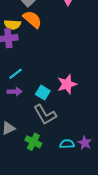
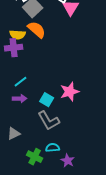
green cross: (33, 142) -> (35, 157), moved
purple star: (85, 143) -> (68, 161), moved
cyan semicircle: (67, 144) -> (53, 148), moved

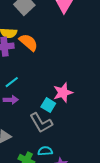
orange semicircle: (37, 30) -> (28, 42), moved
cyan square: (47, 100) -> (48, 105), moved

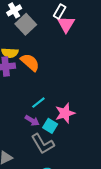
cyan line: (12, 82) -> (38, 103), moved
purple arrow: (11, 100) -> (32, 121), moved, turned 32

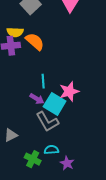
cyan line: (38, 103) -> (43, 81), turned -56
cyan square: (50, 126) -> (55, 104), size x1.5

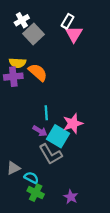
cyan semicircle: (51, 150) -> (31, 178), moved, turned 32

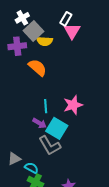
yellow semicircle: (18, 63) -> (45, 41), moved
purple cross: (13, 77) -> (17, 46), moved
pink star: (73, 123) -> (73, 105), moved

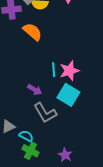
cyan line: (46, 106) -> (54, 70), moved
cyan square: (57, 128) -> (68, 95), moved

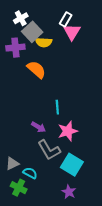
pink star: (69, 71) -> (68, 131), moved
cyan square: (68, 95) -> (72, 165), moved
green cross: (30, 151) -> (19, 188), moved

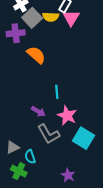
yellow semicircle: (44, 42) -> (51, 17), moved
pink star: (68, 131) -> (67, 116), turned -30
cyan square: (72, 165) -> (84, 138), moved
cyan semicircle: (30, 173) -> (30, 157), turned -136

